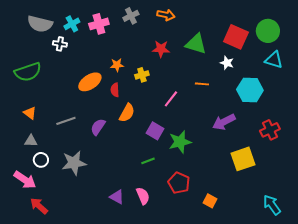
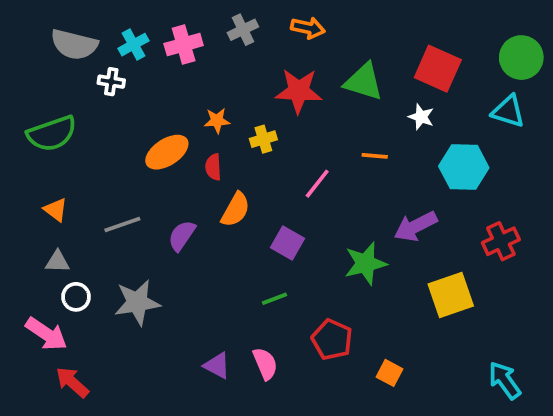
green circle: (268, 31) -> (521, 58), moved
red star: (161, 49) -> (299, 91), size x1.4
green star: (180, 142) -> (365, 263), moved

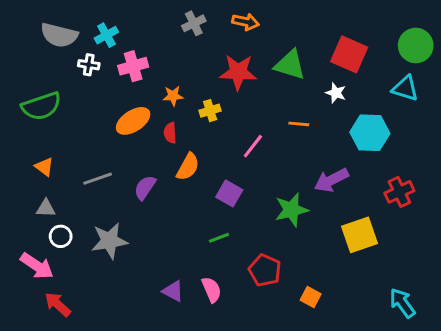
pink cross: (184, 45) -> (133, 66), moved

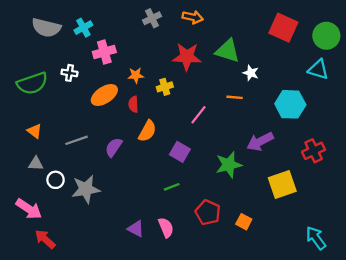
red square: (349, 54) -> (283, 28), moved
white cross: (89, 65) -> (69, 73), moved
white star: (336, 93) -> (251, 73), moved
white circle: (61, 236) -> (56, 180), moved
orange square: (311, 297) -> (244, 222), moved

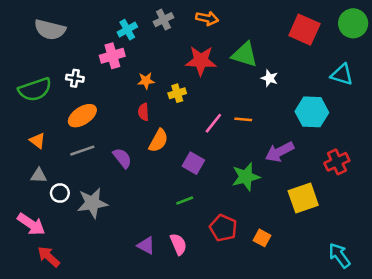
cyan cross: (83, 28) -> (127, 30), moved
green circle: (326, 36) -> (353, 23), moved
orange ellipse: (104, 95) -> (82, 116), moved
orange line: (235, 97) -> (243, 119), moved
purple semicircle: (114, 147) -> (122, 158), turned 108

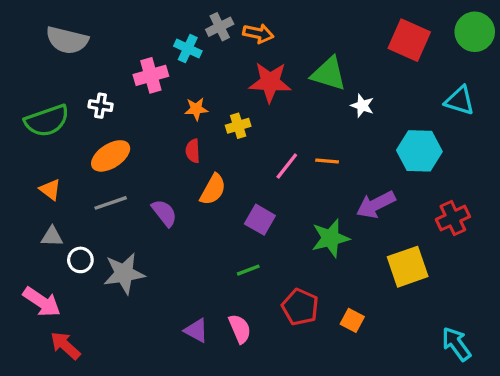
orange arrow: (207, 18) -> (258, 33), moved
cyan cross: (127, 30) -> (188, 49), moved, turned -36

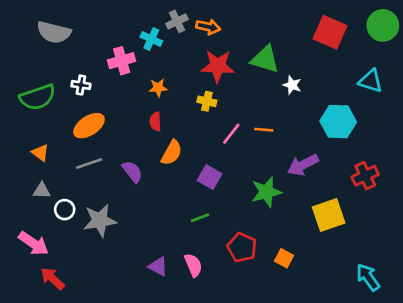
yellow cross: (238, 126) -> (207, 101), moved, turned 30

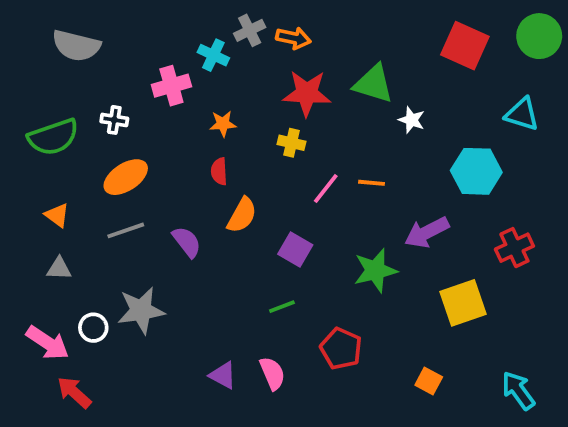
white circle: (65, 210) -> (93, 328), moved
orange square: (284, 258) -> (429, 381), moved

